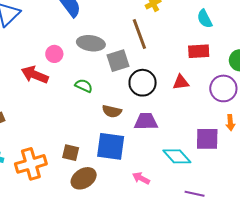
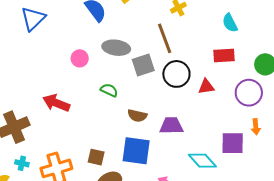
red arrow: (35, 75) -> (56, 103), moved
black circle: (143, 83) -> (176, 74), moved

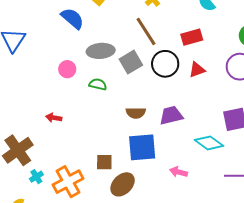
red rectangle: (224, 55) -> (192, 37), moved
green semicircle: (109, 90) -> (98, 84), moved
red arrow: (56, 103) -> (54, 118), size x0.6
cyan cross: (22, 163) -> (36, 177), moved, turned -32

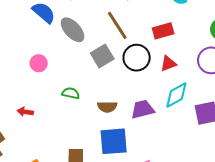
gray ellipse: (101, 51) -> (73, 30), moved, turned 52
green semicircle: (98, 84) -> (71, 93), moved
cyan diamond: (209, 143) -> (176, 95), moved, turned -64

